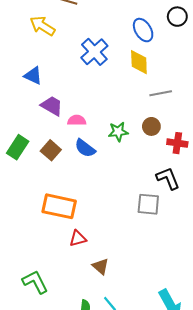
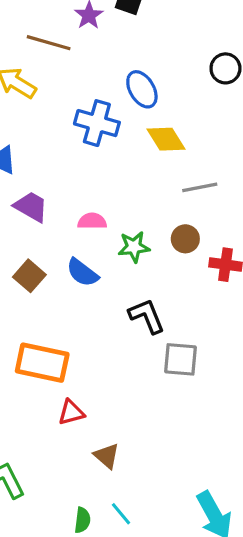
blue ellipse: (143, 30) -> (142, 89), moved
blue cross: (94, 52) -> (97, 123), turned -32
yellow diamond: (139, 62) -> (166, 139), turned -30
pink semicircle: (77, 120) -> (92, 221), moved
black L-shape: (168, 178) -> (147, 316), moved

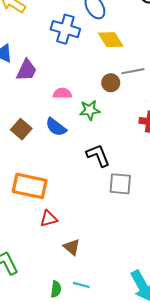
purple trapezoid: (31, 207) -> (27, 70), moved, turned 85
brown circle: (185, 239) -> (111, 83), moved
cyan line: (121, 514) -> (81, 285), turned -35

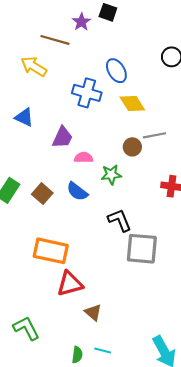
purple trapezoid: (27, 70) -> (62, 137), moved
gray square: (120, 184) -> (142, 249), size x1.4
red triangle: (49, 219) -> (70, 284), size x1.5

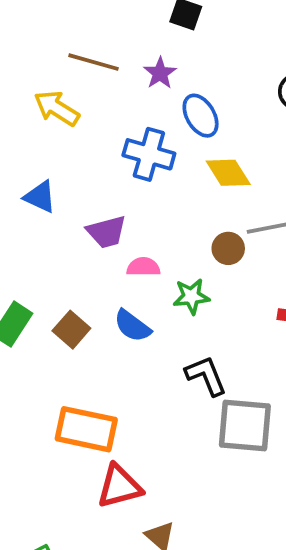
purple star: (81, 22) -> (160, 73), moved
purple trapezoid: (62, 137) -> (106, 232), turned 50

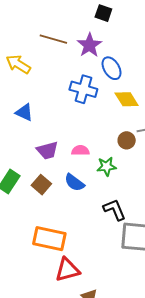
purple star: (160, 73) -> (89, 45), size x1.4
yellow arrow: (57, 108) -> (18, 64), moved
purple trapezoid: (106, 232) -> (47, 150), moved

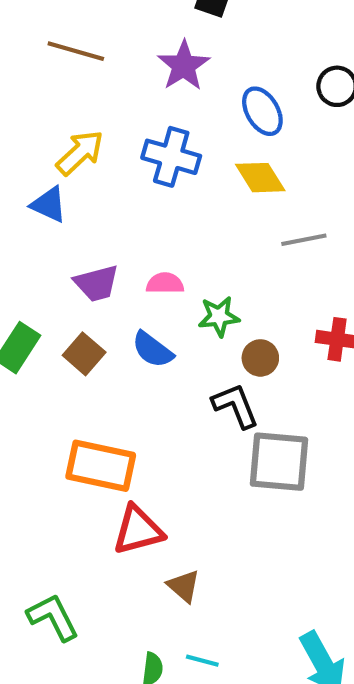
brown line: (53, 39) -> (76, 51), moved
yellow arrow: (18, 64) -> (80, 153), moved, turned 105
blue ellipse: (112, 68) -> (262, 111), moved
brown circle: (127, 140) -> (260, 358), moved

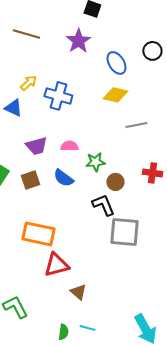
yellow arrow: (80, 153) -> (28, 83), size x0.7
blue cross: (171, 157) -> (58, 96), moved
yellow diamond: (260, 178) -> (115, 95), turned -45
brown square: (84, 354) -> (30, 180), turned 30

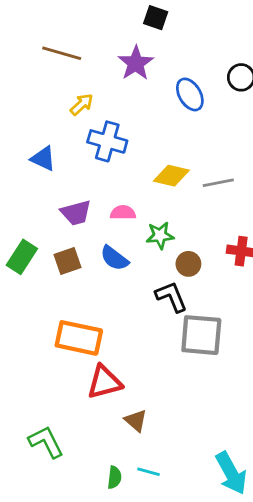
yellow arrow: (28, 83) -> (82, 104), moved
yellow diamond: (115, 95) -> (171, 176), moved

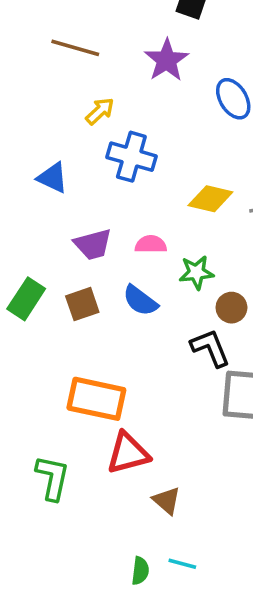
green L-shape: (46, 442) -> (53, 478), moved, turned 39

